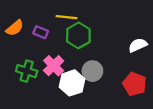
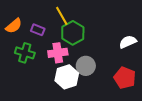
yellow line: (67, 17) -> (62, 16), turned 54
pink cross: (54, 66) -> (58, 53), moved, turned 36
green cross: (27, 71) -> (25, 53), moved

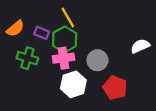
green hexagon: (73, 33) -> (65, 39), moved
gray circle: (86, 66) -> (97, 60), moved
red pentagon: (125, 78) -> (115, 88), moved

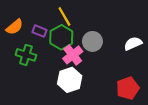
pink cross: (64, 58) -> (73, 55), moved, turned -30
gray circle: (97, 60) -> (92, 41), moved
red pentagon: (115, 88) -> (128, 88), moved, turned 30

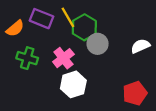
purple rectangle: (39, 31) -> (41, 19), moved, size x1.5
green hexagon: (61, 37) -> (84, 27), moved
pink cross: (73, 55) -> (63, 58), moved

